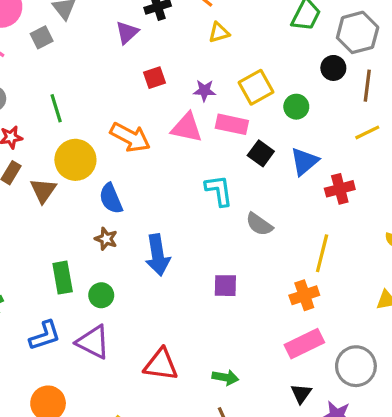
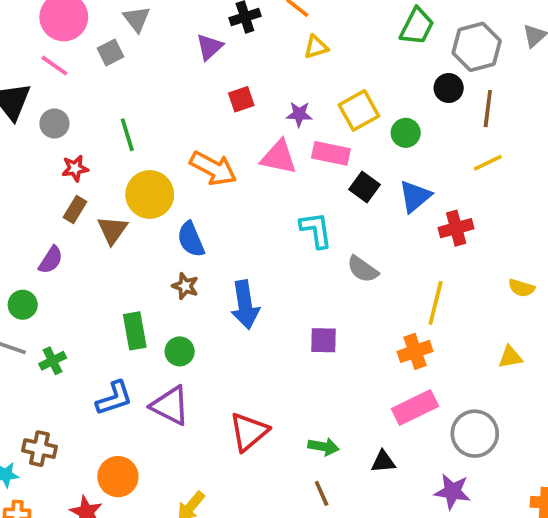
red triangle: (161, 365) -> (249, 432), turned -48
black triangle: (301, 394) -> (383, 462), moved, turned 50

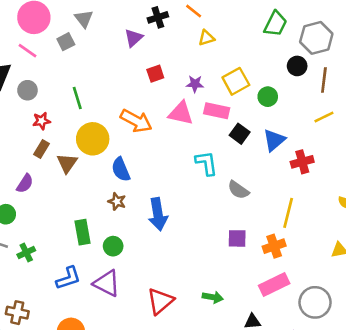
purple square: (323, 340) -> (237, 238), moved
green arrow: (323, 447) -> (213, 297), moved

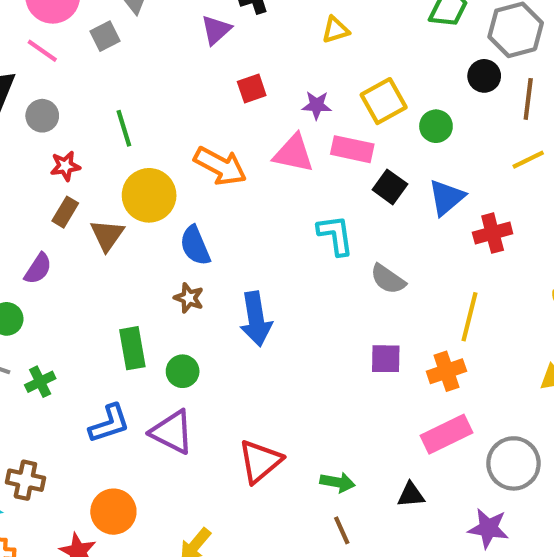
green arrow: (213, 297) -> (338, 482), moved

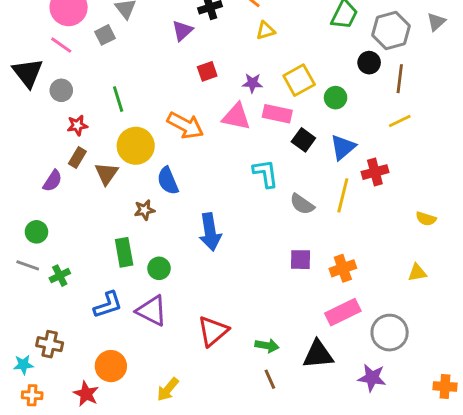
purple semicircle: (38, 269) -> (53, 181), moved
brown star: (189, 298) -> (144, 210), moved, turned -30
yellow line: (470, 317) -> (343, 195), moved
black triangle: (411, 495) -> (318, 354), size x1.6

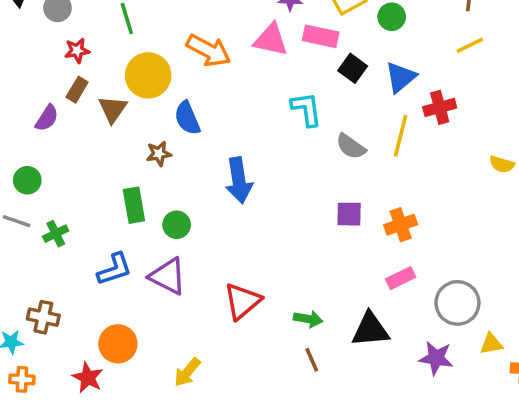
yellow triangle: (417, 273) -> (491, 344), moved
pink rectangle: (343, 312) -> (401, 278), size x0.7

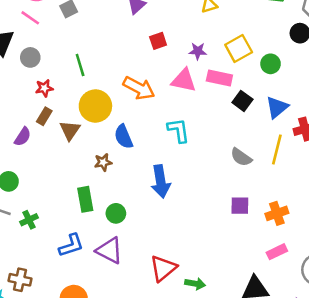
cyan L-shape: (306, 109) -> (179, 130), moved
green arrow: (308, 319) -> (195, 284), moved

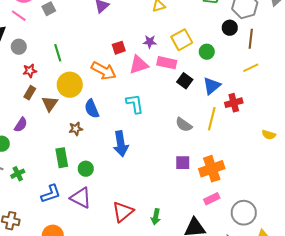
red square: (158, 41) -> (119, 48), moved
pink triangle: (184, 80) -> (139, 65), turned -30
purple semicircle: (23, 137) -> (21, 125), moved
orange cross: (277, 213) -> (212, 169), size x1.4
green arrow: (195, 284) -> (156, 217), moved, turned 91

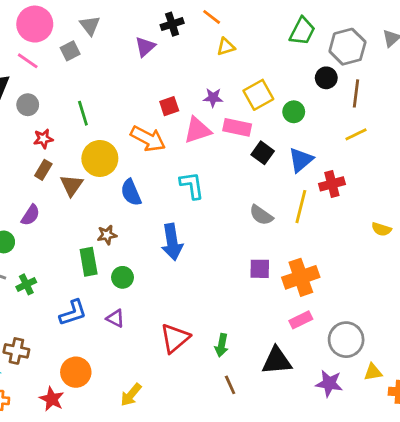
brown star: (76, 129) -> (107, 235), moved
purple triangle: (81, 198) -> (115, 318), size x0.6

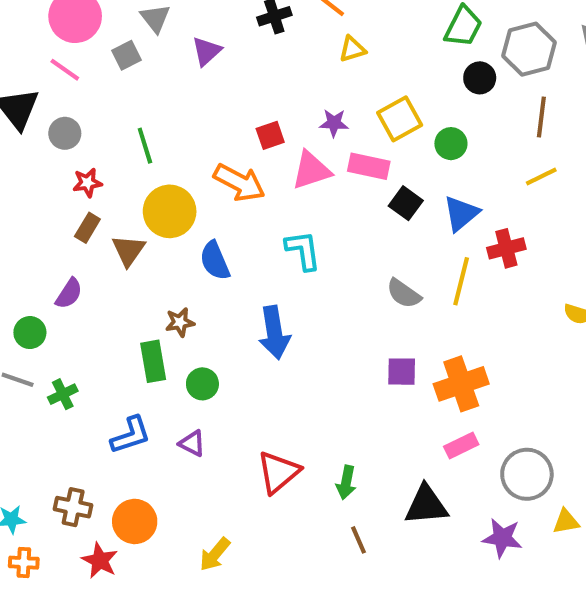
purple triangle: (145, 47) -> (207, 51), moved
black circle: (326, 78) -> (480, 78), moved
brown cross: (16, 351) -> (73, 507), moved

